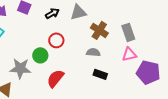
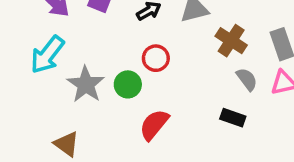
gray semicircle: (93, 52) -> (247, 79), moved, turned 48
gray star: (20, 68) -> (86, 84), moved, turned 30

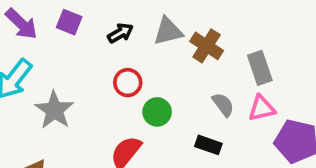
brown cross: (231, 41) -> (207, 46), moved
green circle: (128, 84) -> (157, 112), moved

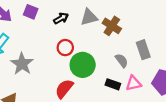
gray rectangle: (260, 68) -> (143, 50), moved
pink triangle: (262, 108) -> (133, 83), moved
green circle: (157, 112) -> (83, 65), size x1.5

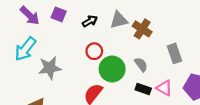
gray semicircle: (122, 61) -> (141, 65), moved
gray star: (22, 64) -> (50, 68), turned 30
pink triangle: (133, 83) -> (164, 88), turned 42

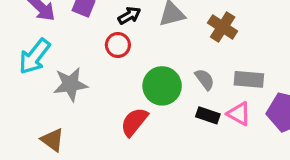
brown cross: (142, 29) -> (223, 27), moved
red circle: (94, 51) -> (118, 45), moved
gray rectangle: (174, 53) -> (249, 79), moved, turned -66

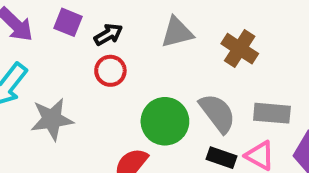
black arrow: (129, 16) -> (108, 34), moved
gray semicircle: (205, 79) -> (217, 113), size x1.5

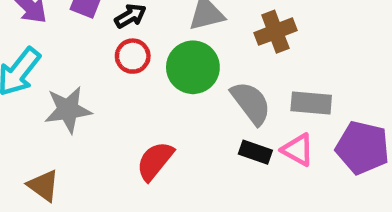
brown cross: (240, 49) -> (275, 32), turned 36
green circle: (165, 121) -> (193, 67), moved

